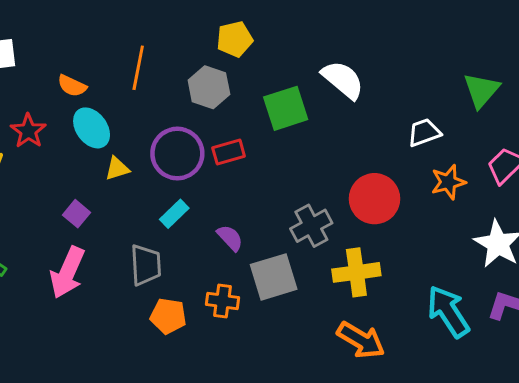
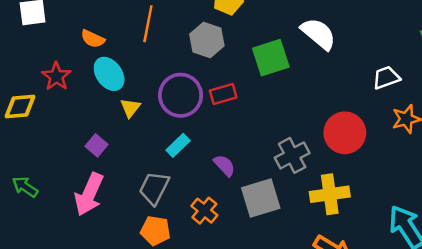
yellow triangle: (117, 169) -> (130, 108), turned -35
gray trapezoid: (146, 265) -> (154, 188), turned -150
orange cross: (222, 301) -> (204, 211), moved, turned 32
orange pentagon: (168, 316) -> (155, 231), moved

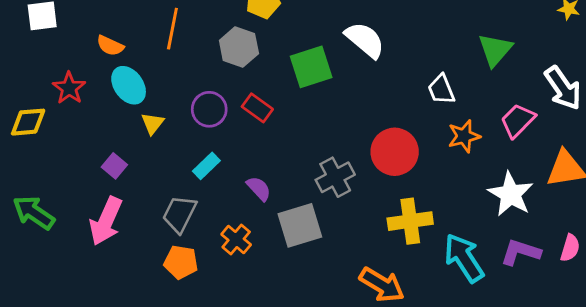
white trapezoid: (386, 78) -> (441, 89), turned -92
red rectangle: (223, 94) -> (257, 108), turned 52
purple circle: (181, 95) -> (209, 109), size x0.7
green arrow: (25, 187) -> (34, 213), size x1.4
yellow cross: (330, 194) -> (410, 221), moved

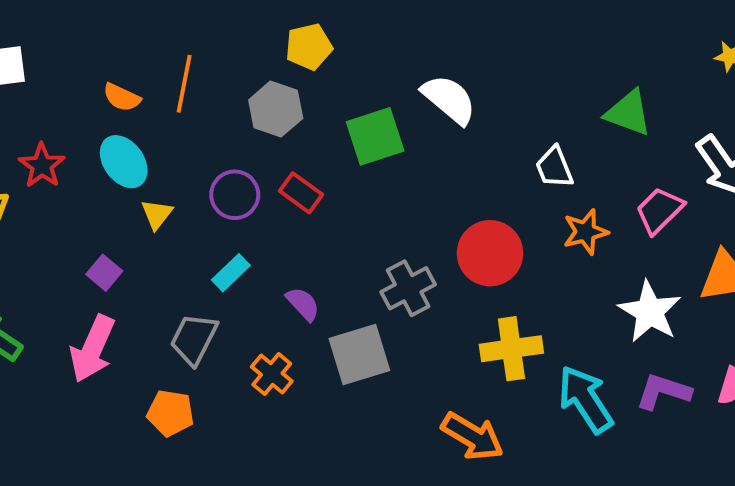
orange semicircle: (110, 46) -> (122, 97), moved
green triangle: (495, 50) -> (628, 113), turned -51
orange pentagon: (181, 262) -> (170, 413), moved

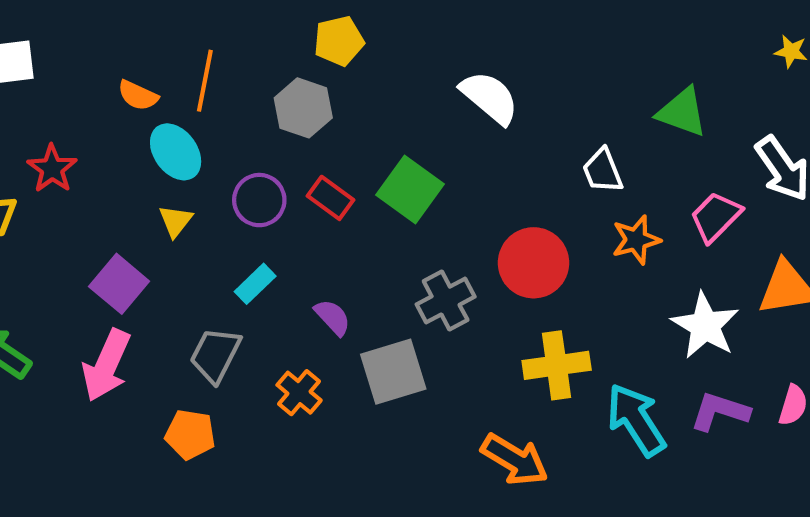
green square: (375, 136) -> (410, 190), moved, turned -36
cyan ellipse: (124, 162) -> (176, 152), moved
purple square: (104, 273) -> (119, 284), size x1.5

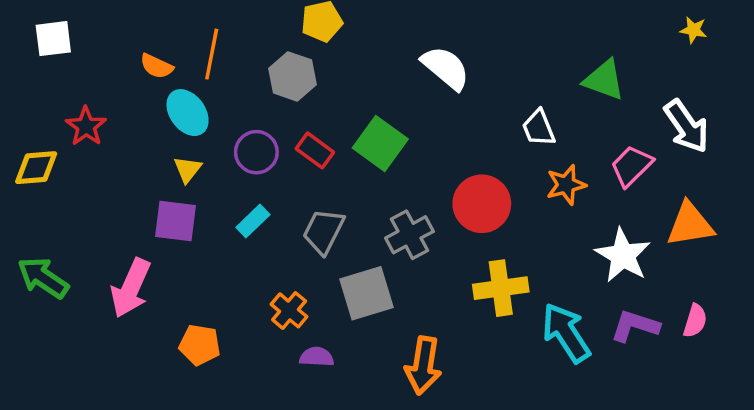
purple square: (119, 284) -> (176, 221), moved, turned -33
purple semicircle: (333, 317) -> (317, 357), moved, turned -44
gray trapezoid: (215, 355) -> (323, 231), moved
orange arrow: (515, 460) -> (423, 366), moved, turned 68

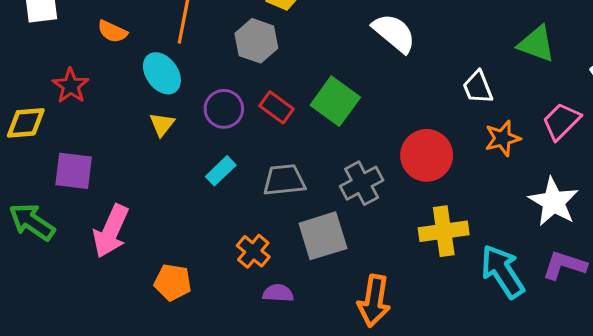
orange semicircle: (157, 66) -> (112, 31), moved
purple square: (176, 221) -> (74, 171), moved
gray trapezoid: (323, 231) -> (284, 180), turned 57

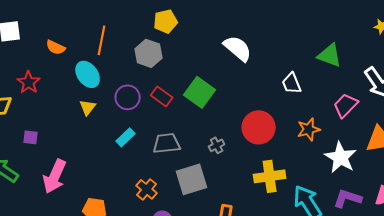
orange star: (502, 138) -> (309, 129), moved
purple square: (74, 171) -> (31, 137), size x0.6
gray cross: (362, 183) -> (217, 145), size x0.6

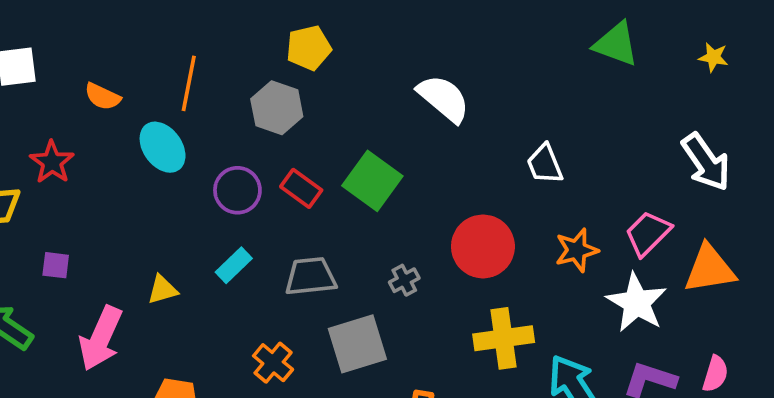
green triangle: (330, 55) -> (616, 44), moved
pink trapezoid: (346, 105) -> (648, 233), moved
yellow triangle: (88, 107) -> (163, 290), moved, turned 36

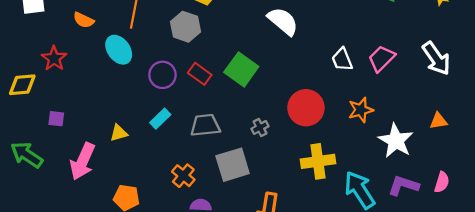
pink trapezoid: (648, 233) -> (382, 58), moved
orange triangle: (710, 269) -> (438, 121), size x0.6

